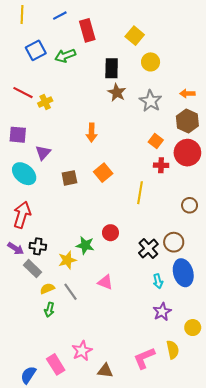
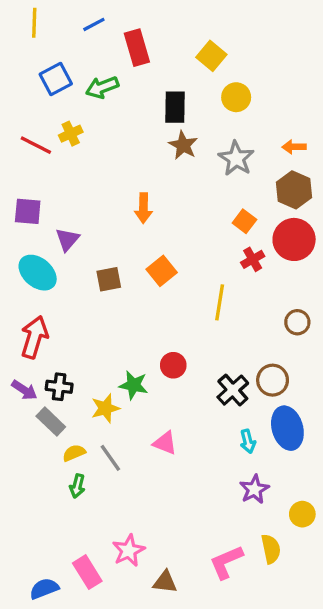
yellow cross: (45, 102) -> (71, 134), moved
red cross: (161, 165) -> (253, 259), turned -32
blue semicircle: (28, 375) -> (44, 589), turned 36

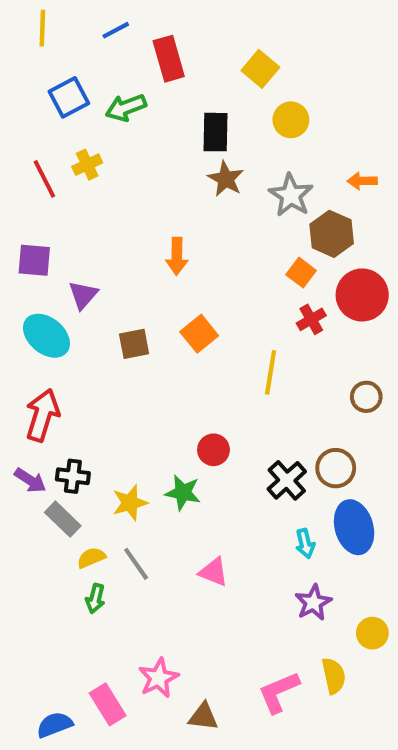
red line: (36, 145) -> (44, 179), turned 36
brown hexagon: (294, 190) -> (332, 234), moved
green star: (134, 385) -> (183, 493), moved
pink triangle: (165, 443) -> (213, 572), moved

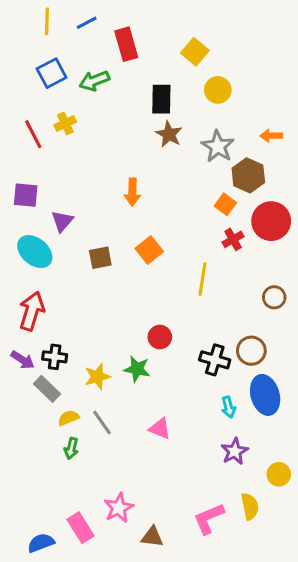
yellow line: (42, 28) -> (47, 21), moved
black cross: (287, 480) -> (215, 360), turned -32

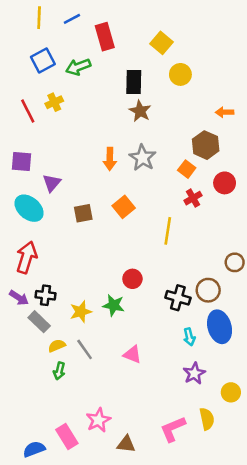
gray star: (218, 146) -> (143, 158), moved
red circle: (271, 221) -> (225, 183), size x0.7
brown circle: (274, 297) -> (235, 262), moved

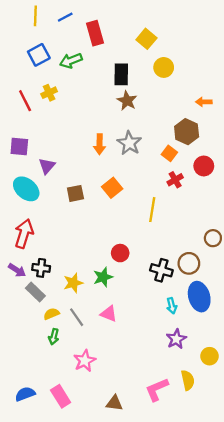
green star: (114, 305) -> (103, 277), turned -30
pink triangle: (132, 355) -> (109, 314), moved
pink star: (98, 420) -> (85, 361), moved
blue semicircle: (34, 449) -> (25, 394), moved

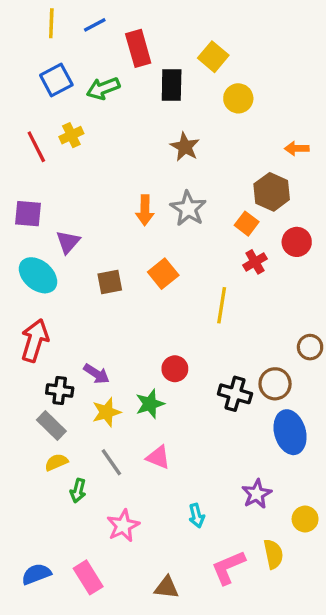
black rectangle: (121, 74) -> (172, 85), moved
purple arrow: (17, 270) -> (96, 374), moved
cyan arrow: (172, 306) -> (197, 516), moved
yellow semicircle: (51, 314) -> (56, 462), moved

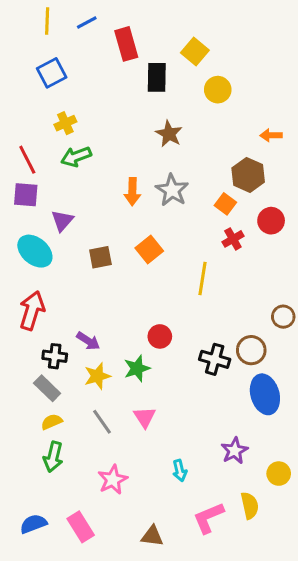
green arrow: (103, 88) -> (76, 157), moved
red line: (36, 147) -> (27, 160), moved
pink triangle: (158, 457) -> (145, 417), turned 35
green arrow: (78, 491) -> (53, 457), moved, size x1.4

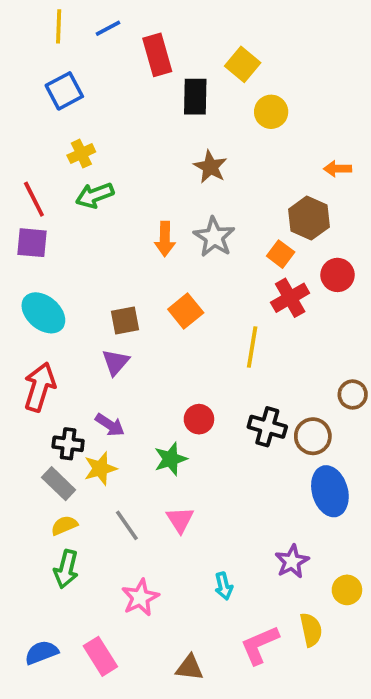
purple triangle: (62, 221) -> (116, 362), moved
red cross: (233, 239) -> (290, 298), size x1.4
black cross: (215, 359) -> (267, 427), moved
yellow star: (97, 376) -> (100, 468), moved

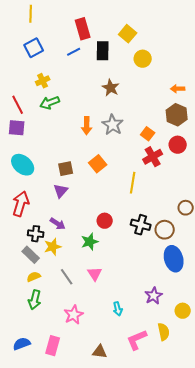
blue line: (108, 28) -> (74, 52), moved
brown hexagon: (309, 218) -> (177, 115), moved
pink rectangle: (100, 656) -> (53, 346), turned 48

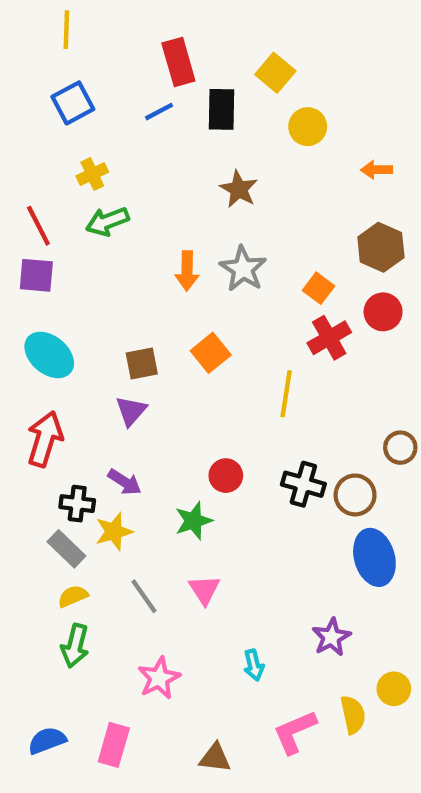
orange arrow: (178, 89) -> (377, 170), moved
yellow circle: (183, 311) -> (394, 689), moved

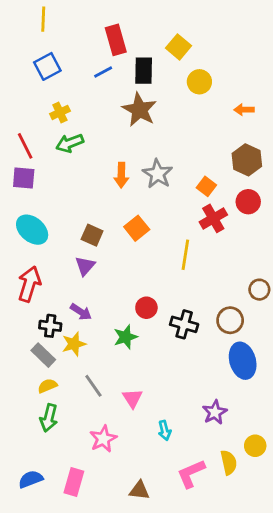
brown star: (239, 189) -> (139, 110), moved, size x1.4
brown square: (142, 364) -> (92, 235), turned 35
black cross: (303, 484) -> (184, 324), moved
pink triangle: (204, 590) -> (132, 398), moved

